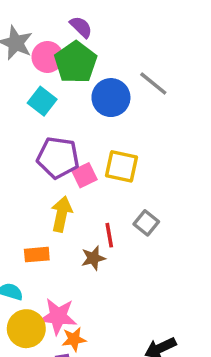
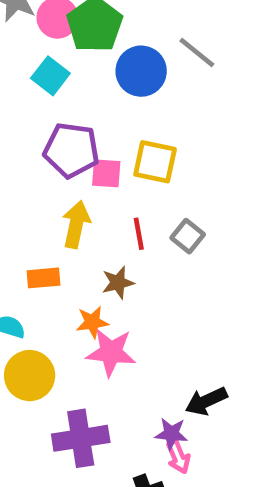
pink square: (84, 175) -> (106, 173), turned 30
red line: (109, 235) -> (139, 234), moved
pink star: (58, 316) -> (111, 352), moved
orange star: (74, 339) -> (92, 322), moved

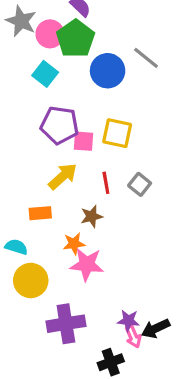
yellow arrow: (76, 224) -> (63, 176), turned 36
black arrow: (206, 401) -> (156, 329), moved

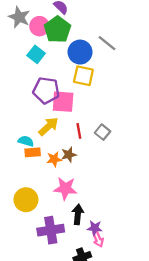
yellow square: (117, 133) -> (83, 76), moved
pink square: (84, 141) -> (63, 102), size x1.5
orange star: (74, 244) -> (54, 159), moved
cyan semicircle: (16, 247) -> (26, 141), moved
black arrow: (156, 329) -> (78, 214), moved, turned 120

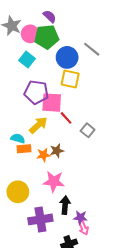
green pentagon: (57, 30) -> (47, 37), turned 30
red line: (79, 131) -> (66, 118), moved, turned -32

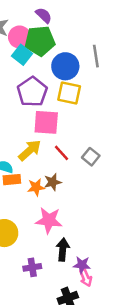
gray line: (92, 49) -> (96, 56), turned 42
cyan square: (27, 59) -> (22, 55), moved
purple pentagon: (36, 92) -> (32, 92), moved, turned 30
red line: (66, 118) -> (62, 153), moved
purple cross: (40, 219) -> (32, 267), size x0.6

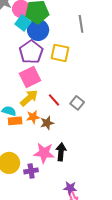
blue circle: (65, 66) -> (38, 30), moved
pink square: (46, 122) -> (30, 77), moved, turned -30
orange star: (36, 187) -> (33, 117), moved
black arrow: (63, 250) -> (61, 152), moved
purple cross: (32, 267) -> (31, 171), moved

